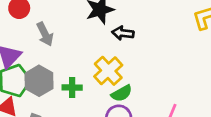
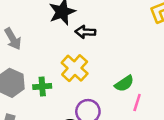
green semicircle: (122, 93) -> (124, 84), moved

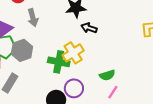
green cross: (42, 87) -> (59, 62), moved, size x1.5

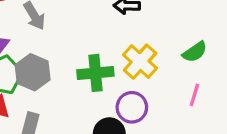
yellow cross: (73, 53) -> (140, 62), moved
green semicircle: (107, 75) -> (195, 52), moved

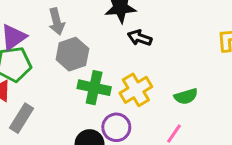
gray hexagon: (33, 72) -> (72, 54), moved

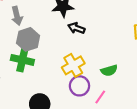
green cross: (94, 88) -> (22, 60), moved
purple circle: (116, 127) -> (79, 86), moved

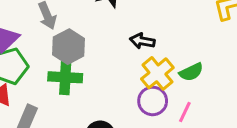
black arrow: (76, 28) -> (142, 41), moved
yellow cross: (73, 65) -> (157, 73), moved

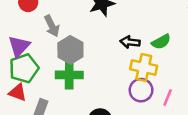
green semicircle: (191, 72) -> (161, 42), moved
yellow cross: (157, 73) -> (144, 68), turned -35

